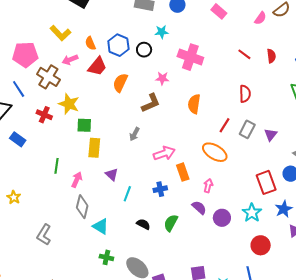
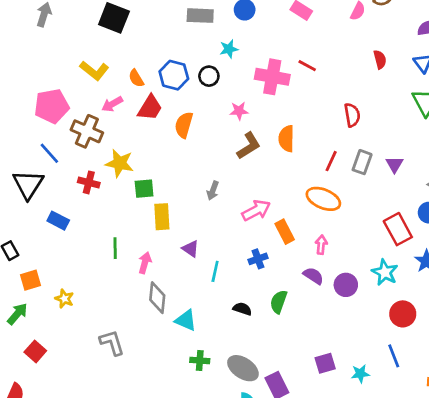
red line: (244, 54) -> (307, 66), moved
brown L-shape: (151, 103) -> (249, 146), moved
gray L-shape: (44, 235) -> (112, 343), turned 140

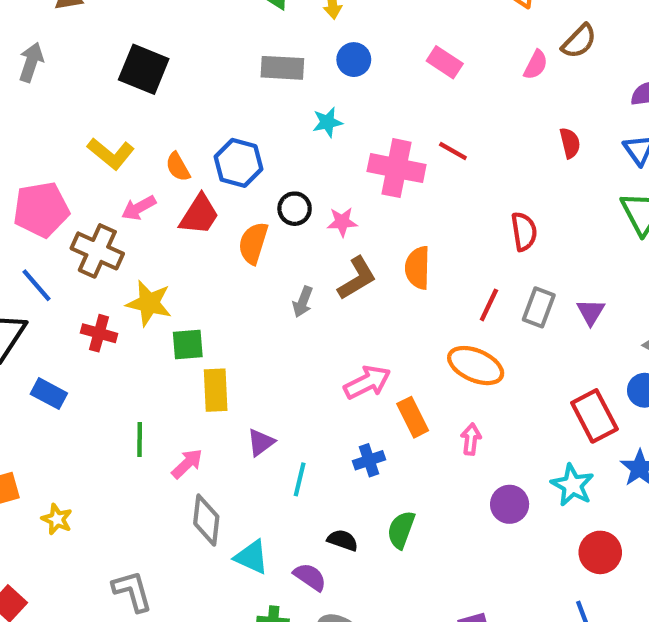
black circle: (209, 76) -> (295, 209), moved
gray arrow: (213, 191) -> (303, 302), moved
purple triangle: (191, 249) -> (261, 442), turned 48
pink arrow: (145, 263) -> (187, 464), turned 30
purple semicircle: (313, 276) -> (310, 577), moved

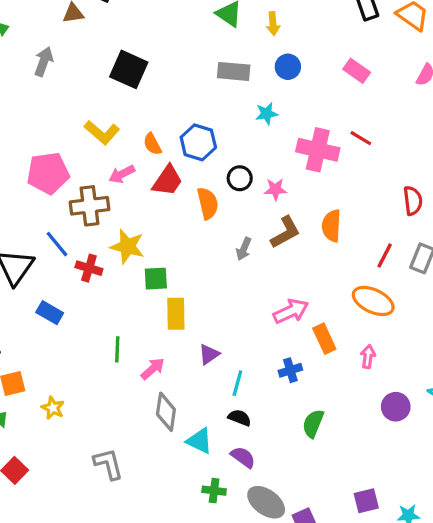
orange semicircle: (253, 243) -> (208, 203), turned 148
brown cross: (97, 251) -> (89, 206), turned -33
blue line: (36, 285) -> (57, 244), moved
black semicircle: (343, 540) -> (240, 418), moved

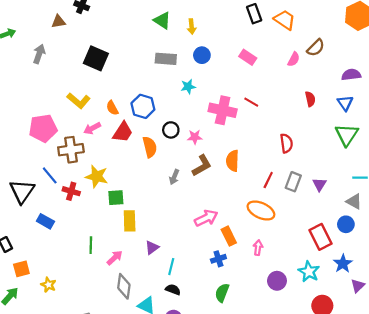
blue cross: (290, 370) -> (218, 259), moved

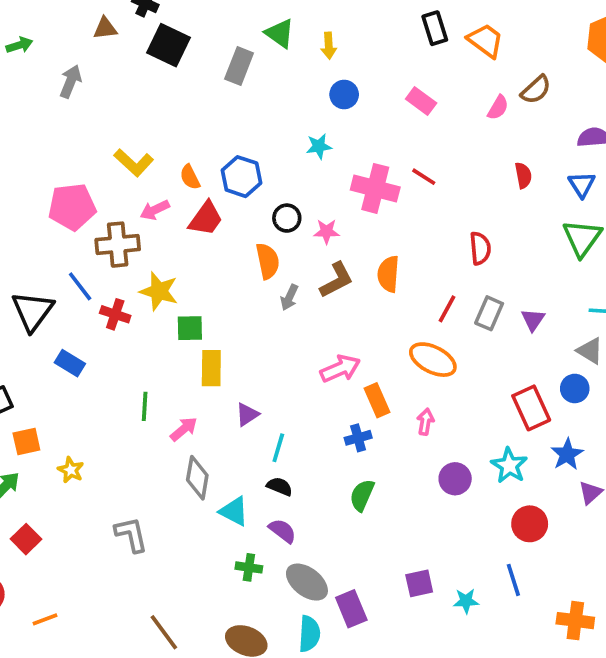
black square: (96, 58) -> (169, 45), moved
gray rectangle: (166, 59) -> (239, 66), moved, turned -75
orange semicircle: (150, 147) -> (268, 261), moved

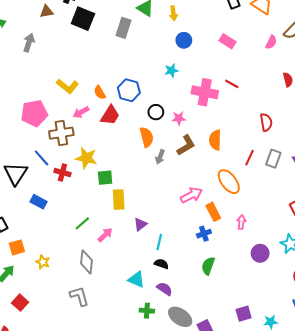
orange ellipse: (433, 360) -> (229, 182), moved, turned 30
green line: (145, 406) -> (82, 223), turned 49
gray diamond: (197, 478) -> (86, 262), moved

